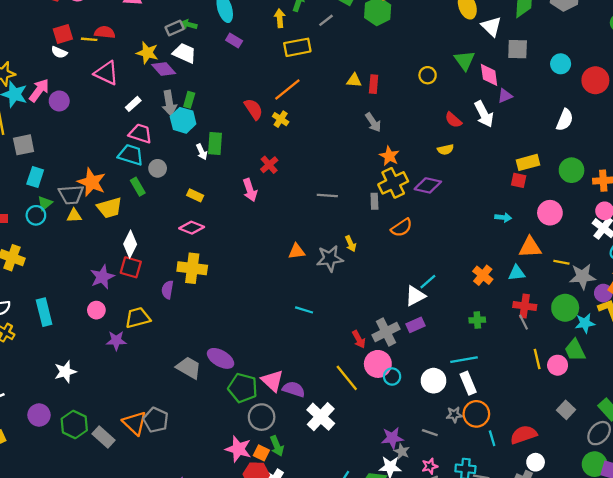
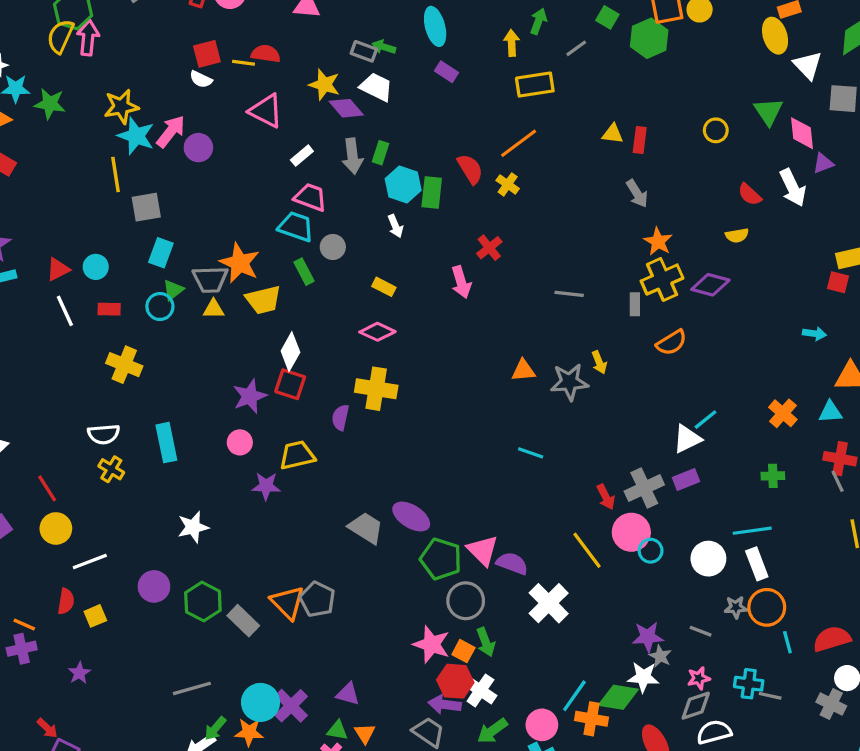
gray rectangle: (175, 28) -> (364, 51), turned 42
cyan hexagon: (183, 120) -> (403, 184), moved
green rectangle: (215, 143) -> (432, 192), moved

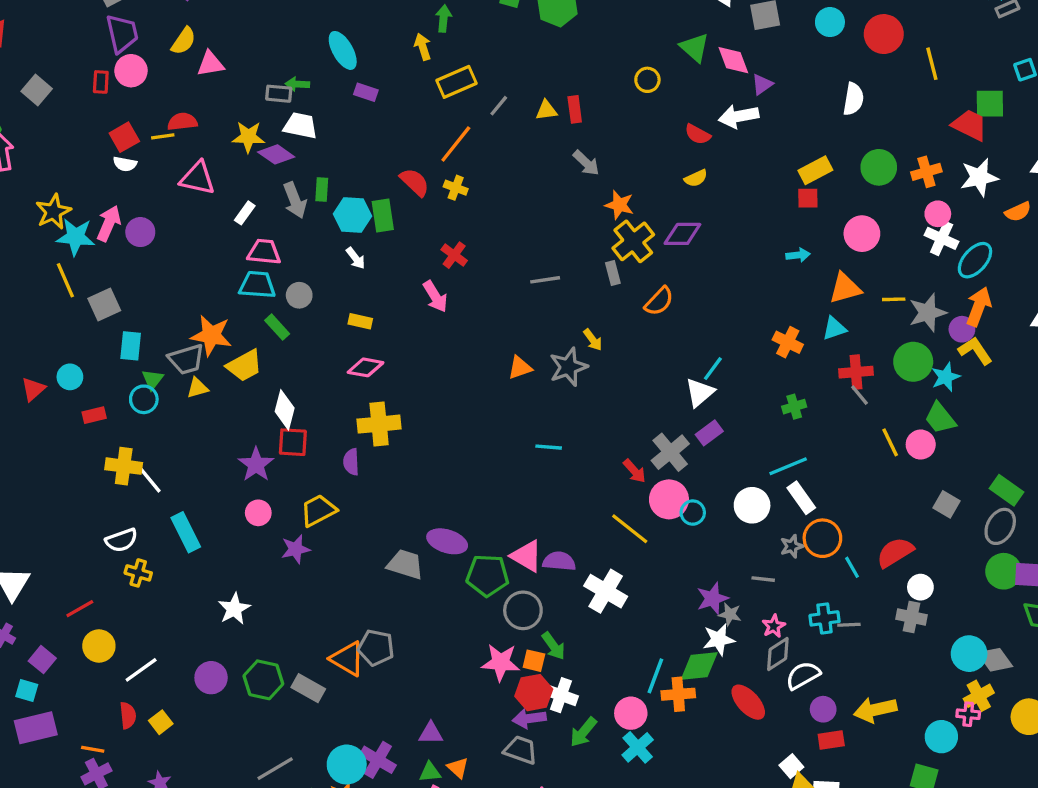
gray line: (576, 48) -> (499, 106), moved
white arrow: (793, 188) -> (739, 116), turned 120
white line: (65, 311) -> (149, 479), moved
red line: (47, 488) -> (80, 609), turned -72

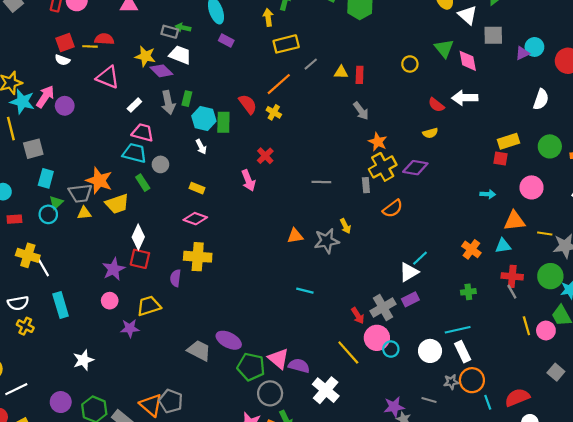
purple triangle: (762, 84) -> (522, 53), moved

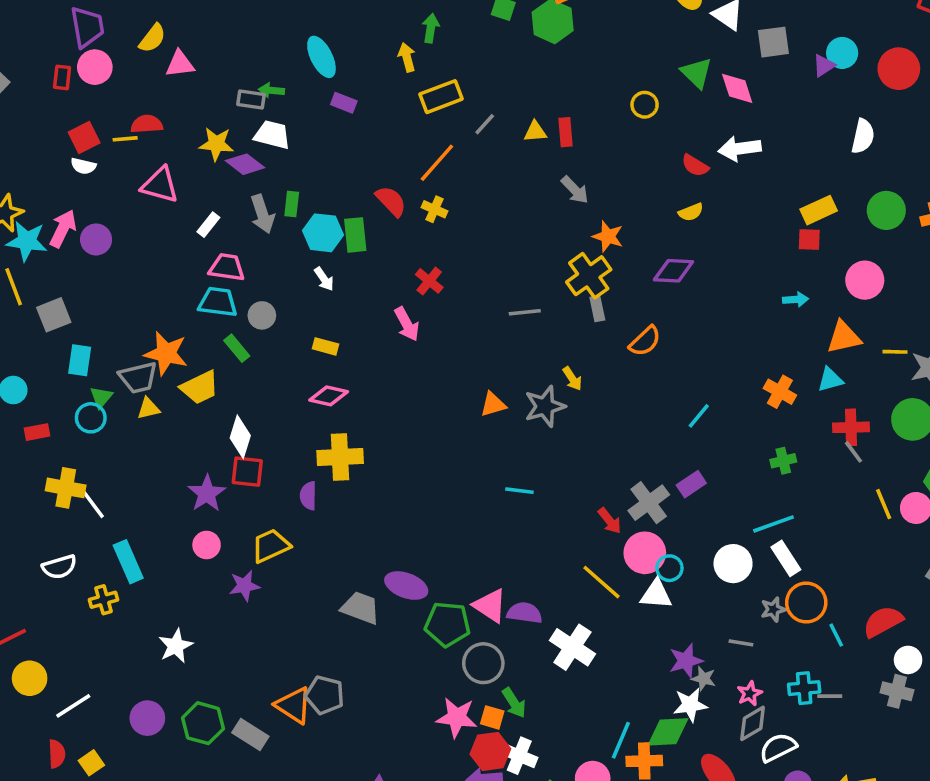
yellow cross: (383, 167) -> (589, 276), moved
white triangle: (409, 272) -> (656, 594), moved, turned 42
yellow cross: (25, 326) -> (104, 600), moved, turned -35

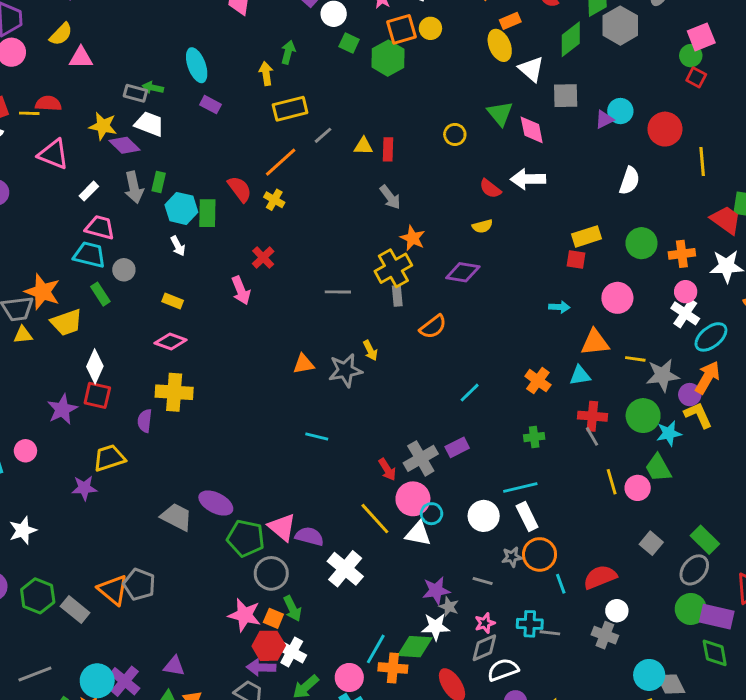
pink circle: (207, 545) -> (25, 451), moved

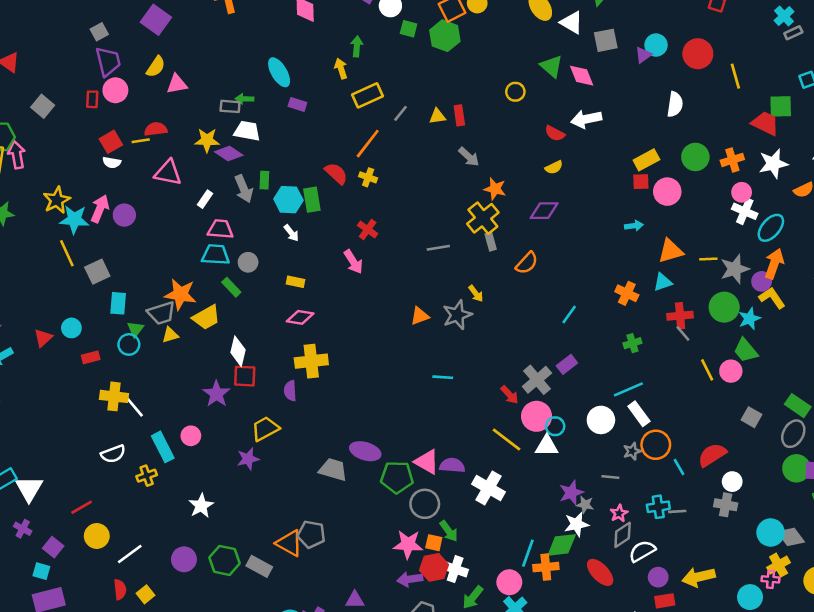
pink circle: (617, 298) -> (667, 192), moved
purple arrow: (261, 667) -> (410, 579), moved

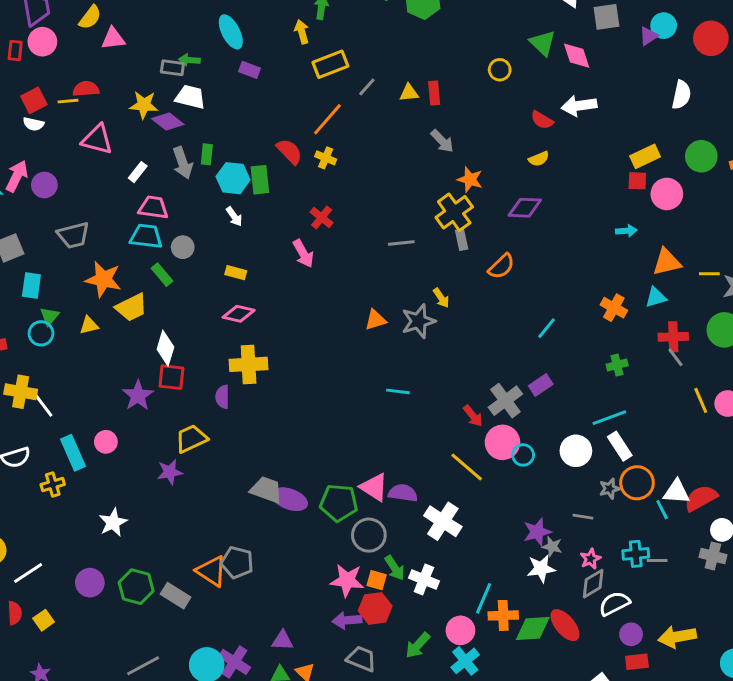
gray trapezoid: (161, 313) -> (73, 235), moved
white triangle: (547, 446) -> (676, 492), moved
purple ellipse: (365, 451) -> (290, 499), moved
green diamond: (562, 545) -> (533, 629), moved
white cross: (455, 569) -> (424, 580), moved

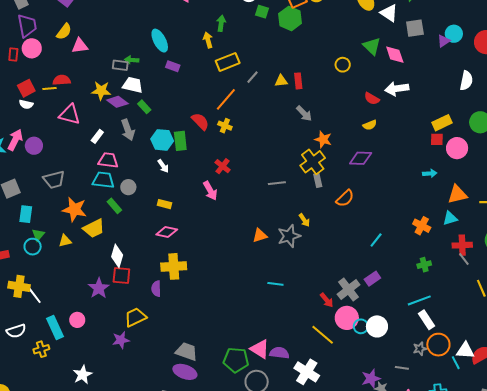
green rectangle: (207, 154) -> (144, 107), moved, turned -48
white circle: (576, 451) -> (377, 326), moved
purple ellipse: (290, 499) -> (185, 372), moved

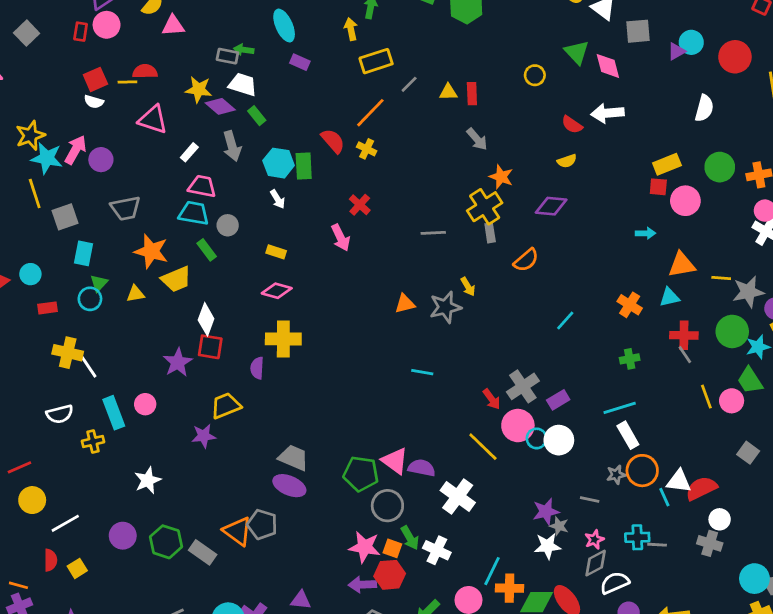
purple rectangle: (372, 279) -> (558, 400), moved

